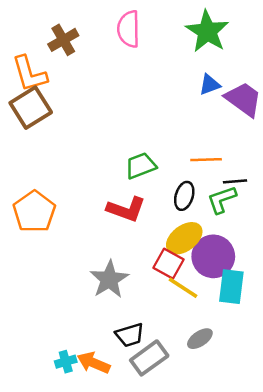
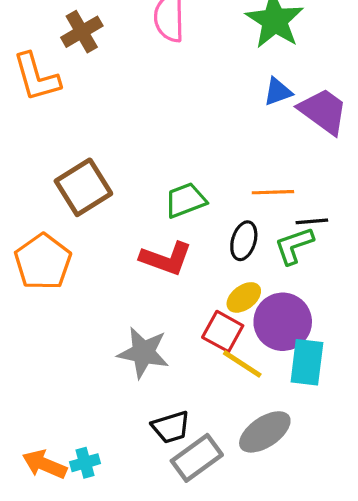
brown square: (31, 108) -> (83, 187), moved
yellow ellipse: (184, 238) -> (244, 297), size x0.7
gray star: (109, 279) -> (143, 353), turned -30
gray ellipse: (200, 339) -> (265, 432), size x1.5
orange arrow: (94, 363) -> (44, 464), moved

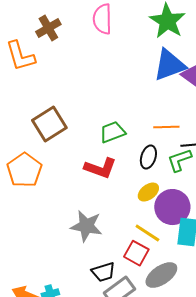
blue triangle: (278, 92) -> (169, 65), size x1.8
red square: (223, 331) -> (136, 253), moved

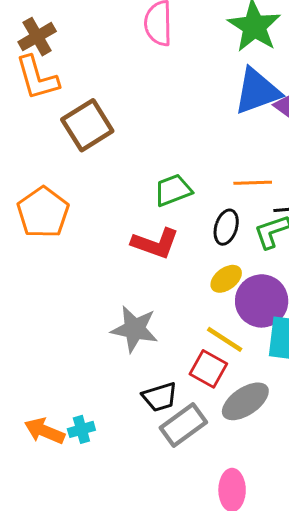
brown cross: (48, 28) -> (37, 37), moved
brown square: (49, 124) -> (87, 125), moved
orange pentagon: (24, 170) -> (43, 212), moved

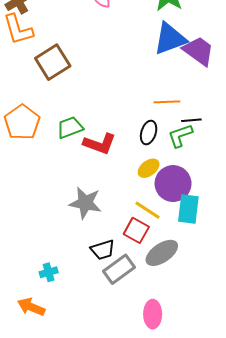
green trapezoid: (173, 190) -> (70, 127), moved
orange arrow: (44, 431) -> (31, 307), moved

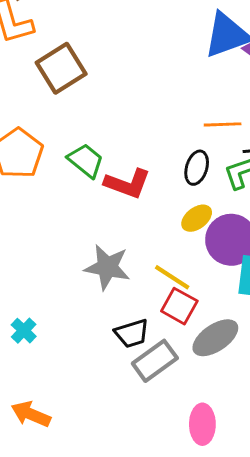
green trapezoid: (70, 127) -> (86, 160), turned 60
yellow line: (148, 210) -> (172, 277), moved
cyan cross: (49, 272) -> (24, 331), moved, turned -30

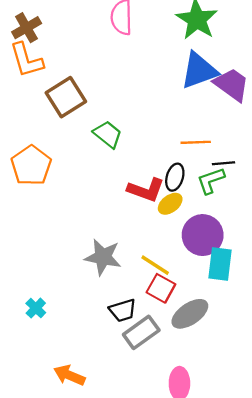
green trapezoid: (86, 160) -> (108, 134), moved
red L-shape: (127, 184) -> (146, 190), moved
yellow ellipse: (197, 218) -> (170, 204), moved
orange arrow: (31, 414) -> (69, 375), moved

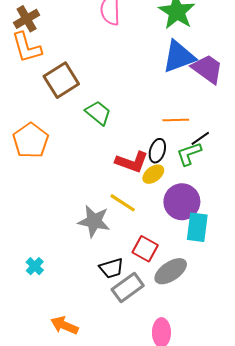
black line: (223, 163) -> (200, 138), turned -30
yellow line: (155, 265) -> (123, 203), moved

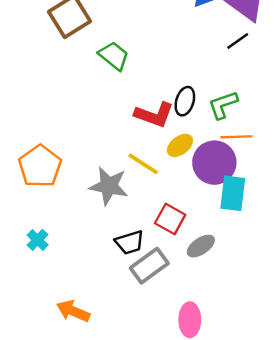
orange line: (176, 120) -> (236, 137), moved
black line: (200, 138) -> (238, 41), moved
orange pentagon: (31, 140) -> (40, 166), moved
yellow ellipse: (153, 174) -> (180, 145), moved
gray ellipse: (171, 271) -> (201, 246), size x0.7

